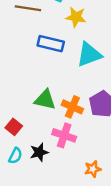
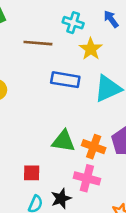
yellow star: (76, 17) -> (91, 49), turned 30
red square: (14, 127) -> (32, 173), turned -35

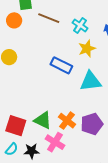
brown line: (38, 43) -> (49, 18), moved
green triangle: (63, 141) -> (43, 120), moved
red square: (32, 173) -> (16, 126), size x1.5

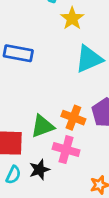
blue rectangle: (61, 65) -> (18, 53), moved
green triangle: (43, 120) -> (42, 126), turned -30

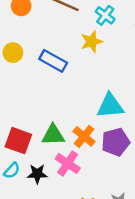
yellow star: (72, 18) -> (92, 42), moved
cyan triangle: (89, 59) -> (110, 106), moved

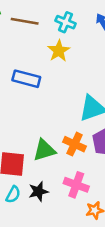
pink cross: (68, 163) -> (76, 185), moved

